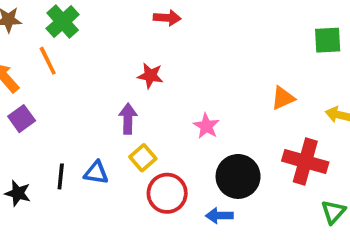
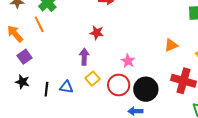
black star: (18, 193) -> (22, 82), moved
red circle: (167, 193) -> (119, 85), moved

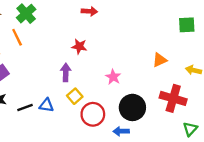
red circle: (119, 85) -> (93, 114), moved
black line: (46, 89) -> (25, 107), turned 64

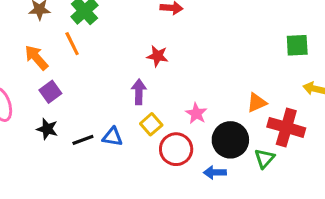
green square: (187, 25) -> (297, 45), moved
orange triangle: (160, 60) -> (257, 103), moved
pink star: (113, 77) -> (196, 113), moved
green triangle: (190, 129) -> (265, 158), moved

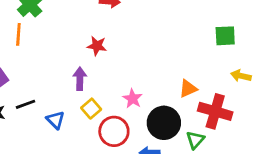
orange line: (72, 44) -> (18, 34), turned 30
blue triangle: (112, 137) -> (56, 120), turned 36
black line: (83, 140) -> (26, 104), moved

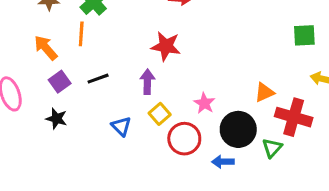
red star: (97, 46) -> (166, 46), size x1.4
black line: (26, 104) -> (98, 79), moved

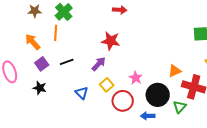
purple arrow: (147, 82) -> (99, 64), turned 42

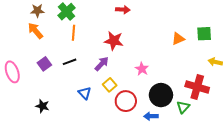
orange line: (56, 33) -> (74, 33), moved
orange arrow: (33, 42) -> (35, 31), moved
orange triangle: (175, 71) -> (178, 39), moved
pink star: (136, 78) -> (142, 69), moved
black star: (40, 88) -> (42, 106), moved

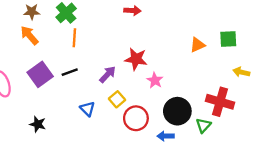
red star: (114, 41) -> (136, 59), moved
purple square: (44, 64) -> (40, 74), size x1.5

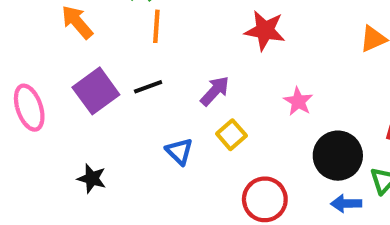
red star: (136, 59) -> (265, 30), moved
red circle: (136, 118) -> (265, 199), moved
blue arrow: (166, 136) -> (346, 204), moved

